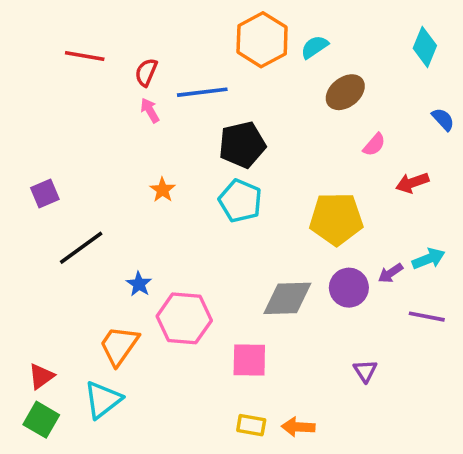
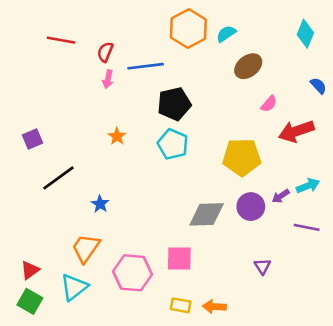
pink arrow: (150, 110) -> (108, 79), turned -138
red arrow: (412, 183) -> (296, 131), size x1.5
pink hexagon: (184, 318) -> (133, 273), moved

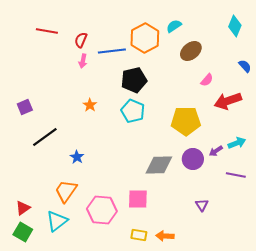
orange hexagon: (188, 29) -> (145, 38), moved

